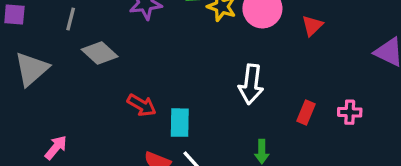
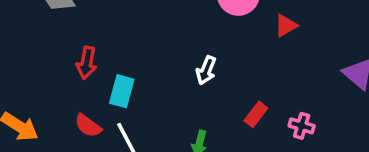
white arrow: (251, 84) -> (206, 70), size x0.7
red arrow: (142, 105) -> (87, 63), turned 56

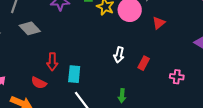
red rectangle: (256, 114) -> (144, 63), moved
red semicircle: (88, 126) -> (39, 83), moved

